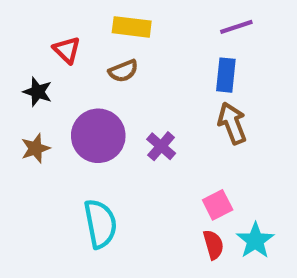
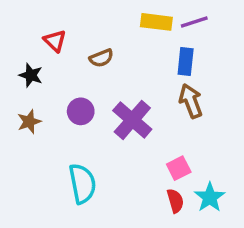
yellow rectangle: (132, 27) -> (156, 22), moved
purple circle: (98, 136) -> (81, 111), size x0.6
purple cross: (161, 146) -> (132, 120), size x1.6

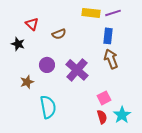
brown star: (29, 122) -> (27, 82), moved

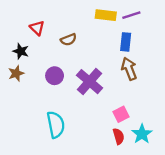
brown star: (27, 82) -> (16, 73), moved

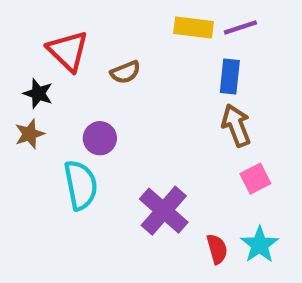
red triangle: (37, 28) -> (68, 51), size x1.5
purple cross: (89, 82) -> (164, 211), moved
pink square: (121, 114) -> (255, 179), moved
cyan semicircle: (56, 125) -> (81, 185), moved

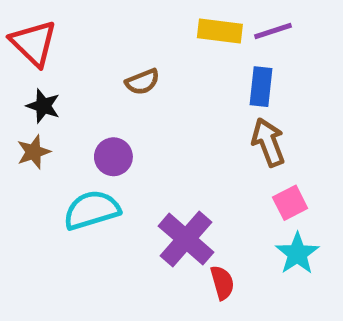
red triangle: (68, 51) -> (34, 43), moved
cyan semicircle: (81, 185) -> (92, 210), turned -96
cyan star: (260, 245) -> (297, 254), moved
red semicircle: (217, 249) -> (222, 283), moved

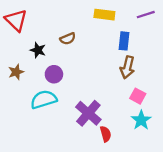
purple line: (273, 31) -> (146, 15), moved
black star: (43, 106) -> (38, 50), moved
brown arrow: (268, 142) -> (127, 67), turned -145
pink square: (290, 203) -> (138, 96), turned -35

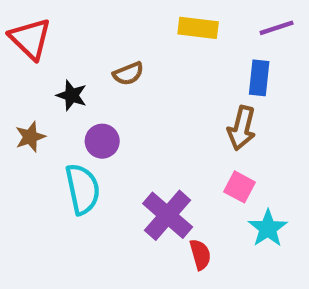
blue rectangle: (124, 41) -> (259, 78), moved
pink square: (138, 96) -> (239, 187), moved
cyan semicircle: (44, 99) -> (83, 189), turned 95

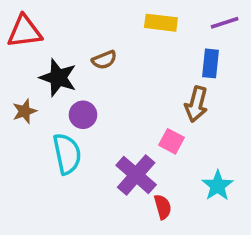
red triangle: (30, 39) -> (25, 32), turned -51
black star: (72, 95) -> (58, 78), size x1.5
pink square: (239, 187) -> (172, 141), moved

